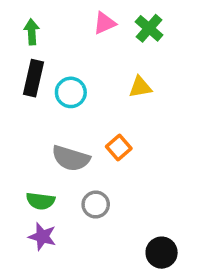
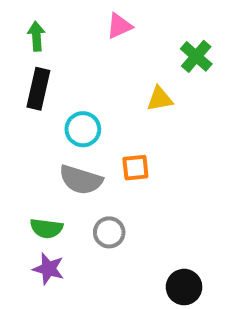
green cross: (149, 28) -> (196, 56), moved
cyan circle: (71, 92) -> (83, 129), moved
orange square: (119, 148) -> (135, 168), turned 35

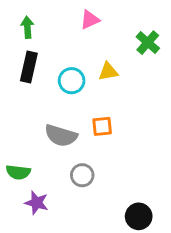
yellow triangle: (160, 99) -> (108, 72), moved
cyan circle: (83, 129) -> (72, 81), moved
green semicircle: (46, 228) -> (18, 172), moved

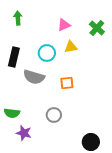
pink triangle: (90, 20) -> (64, 25), moved
black rectangle: (29, 67) -> (14, 57), moved
gray semicircle: (61, 136) -> (34, 77), moved

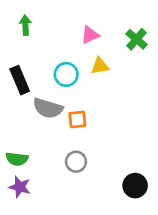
black rectangle: (14, 57) -> (20, 80), turned -36
orange square: (67, 83) -> (77, 119), moved
purple star: (24, 133) -> (20, 187), moved
black circle: (91, 142) -> (135, 186), moved

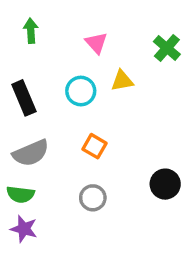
pink triangle: (90, 35) -> (96, 43), moved, turned -48
gray semicircle: (48, 108) -> (31, 153), moved, turned -40
orange square: (77, 119) -> (95, 146), turned 36
black circle: (135, 186) -> (165, 184), moved

